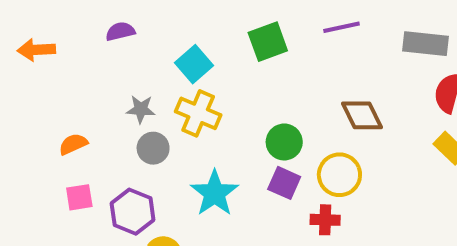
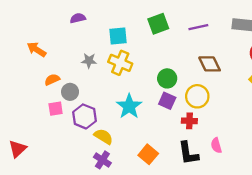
purple line: (342, 27) -> (198, 27), moved
orange arrow: (36, 50) -> (37, 49), moved, turned 36
cyan square: (194, 64) -> (118, 36), turned 36
gray circle: (153, 148) -> (70, 92), moved

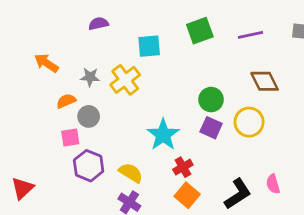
gray star: (89, 61) -> (90, 77), moved
yellow cross: (120, 63) -> (125, 80), moved, turned 30
purple hexagon: (85, 116) -> (89, 166), moved
red cross: (189, 121) -> (183, 167), moved, turned -32
black L-shape: (188, 153) -> (238, 194), turned -115

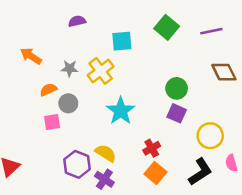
green square: (200, 31) -> (167, 27), turned -30
yellow circle: (249, 122) -> (210, 136), moved
cyan star: (163, 135) -> (121, 111), moved
purple hexagon: (89, 166) -> (77, 164), moved

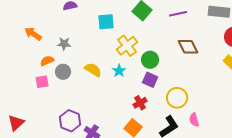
yellow cross: (101, 71) -> (127, 46), moved
cyan star: (121, 111) -> (119, 71), moved, size x0.6
pink square: (52, 122) -> (42, 82), moved
red cross: (152, 148) -> (140, 103), moved
yellow semicircle: (106, 153) -> (93, 70), moved

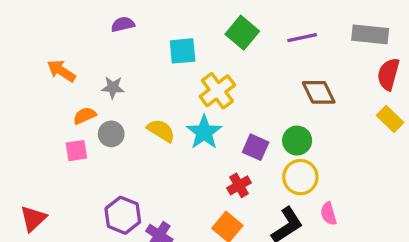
green circle: (150, 60) -> (297, 141), moved
cyan star: (119, 71) -> (204, 132), size x1.5

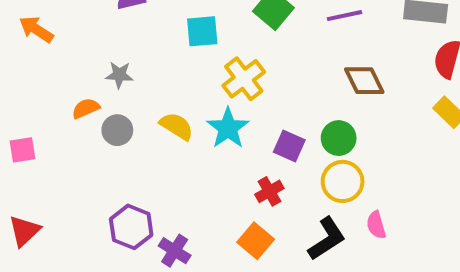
orange arrow: (61, 71) -> (36, 29), moved
pink square: (76, 151) -> (22, 150), moved

